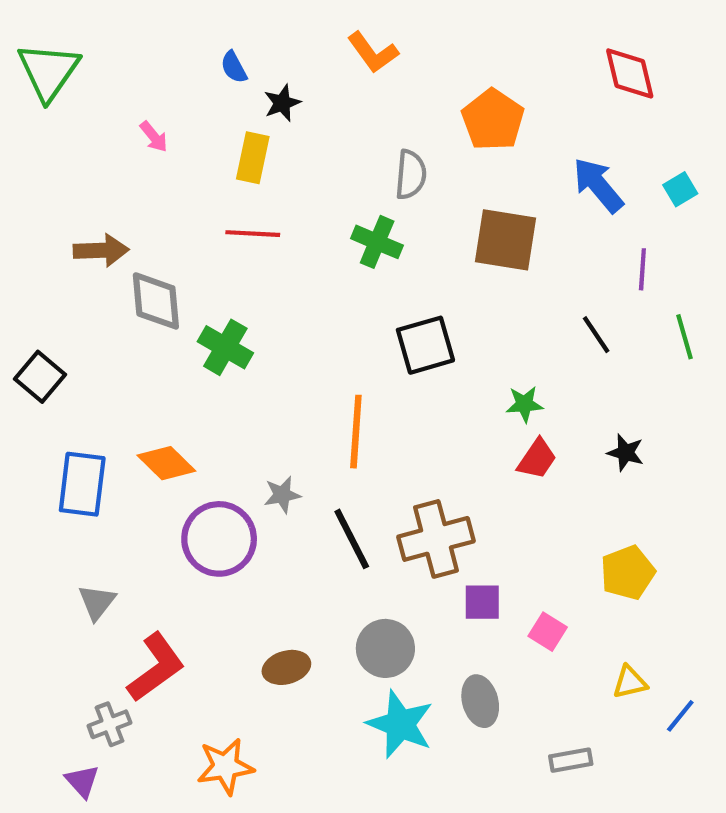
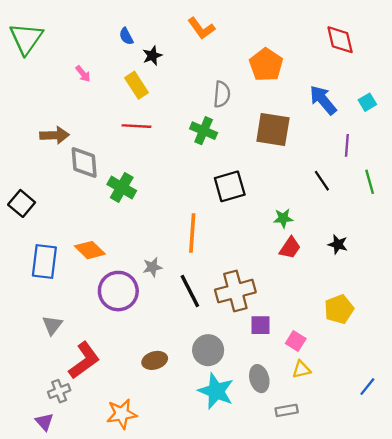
yellow rectangle: (253, 158) -> (136, 85), turned -45
yellow triangle: (630, 682) -> (301, 369), moved
gray rectangle: (571, 760) -> (287, 410), moved

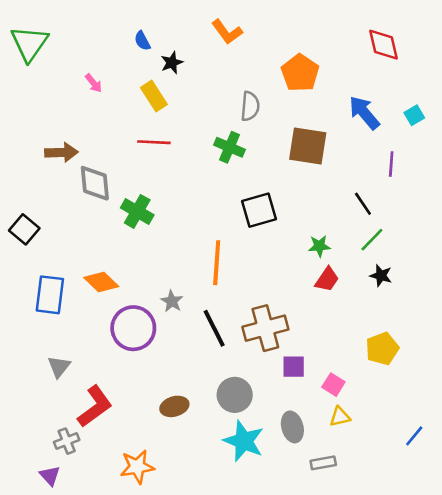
green line: (370, 182) -> (372, 240), moved, turned 60
gray star: (152, 267) -> (172, 301), turned -30

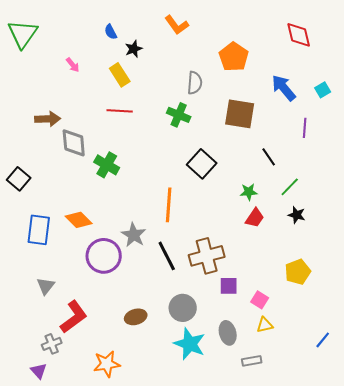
black line: (363, 204) -> (269, 157), moved
black square: (259, 210) -> (202, 164), turned -32
gray star: (172, 301) -> (134, 235), size x1.4

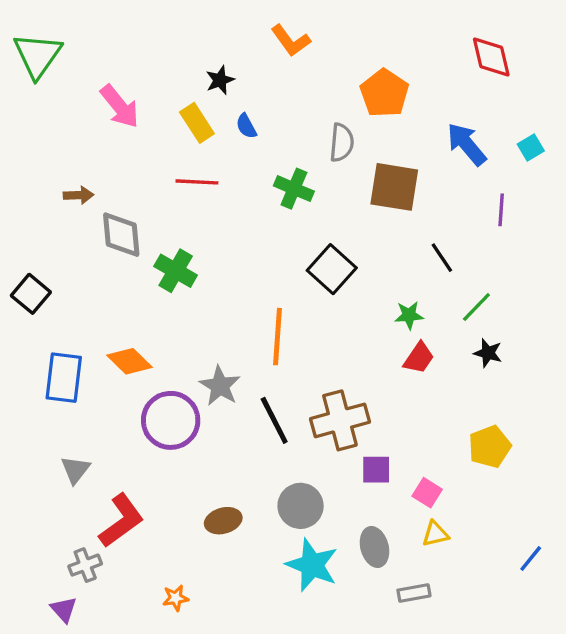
blue semicircle: (111, 32) -> (246, 126), moved
pink arrow: (73, 65) -> (120, 106), size x1.8
gray semicircle: (195, 83) -> (342, 143), moved
brown arrow: (48, 119) -> (79, 195), size x0.7
orange star: (107, 364) -> (176, 598), size x0.6

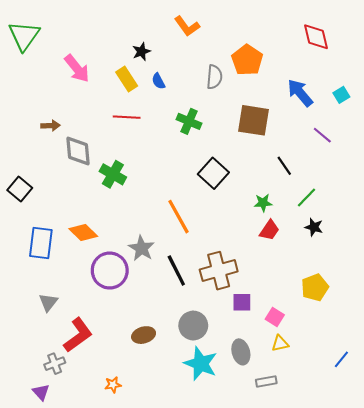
gray semicircle: (342, 143) -> (214, 77), moved
purple line: (501, 210) -> (322, 135), turned -54
orange line: (277, 337) -> (178, 217), turned -33

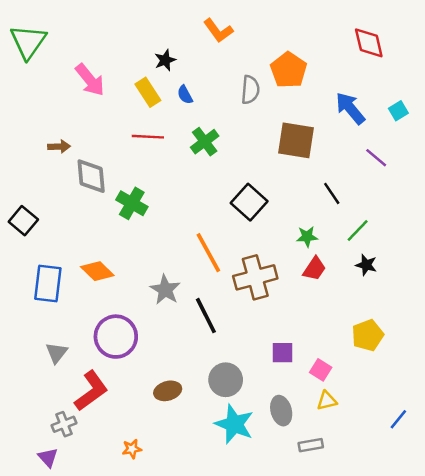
green cross: (189, 121) -> (205, 142), moved, turned 30
purple circle: (110, 271) -> (116, 337), moved
brown cross: (219, 271) -> (255, 277), moved

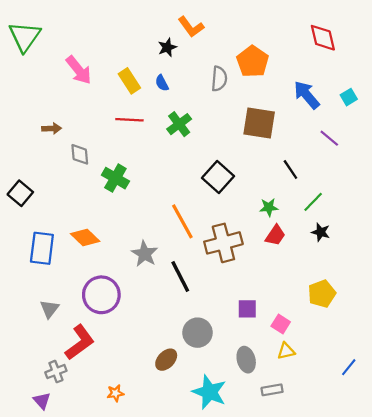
black star: (165, 60) -> (167, 47), moved
gray diamond: (91, 176) -> (80, 154), size x0.7
brown ellipse: (168, 391) -> (166, 360), moved, turned -30
cyan star: (234, 424) -> (209, 392), moved

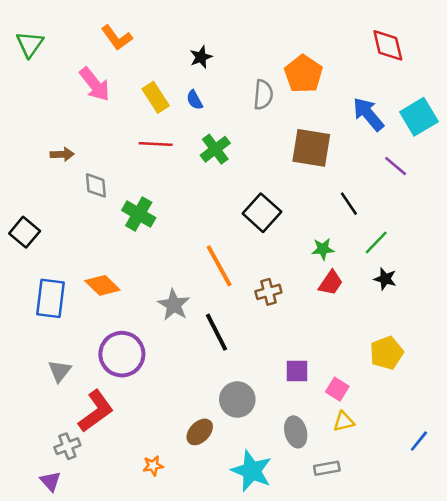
orange L-shape: (191, 27) -> (117, 38), moved
green triangle: (25, 37) -> (30, 44), size x0.7
cyan square: (349, 97) -> (419, 117), size x1.8
brown cross: (223, 243) -> (268, 292), size x0.6
orange star: (115, 393) -> (153, 466), moved

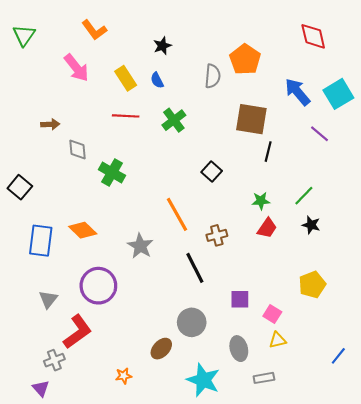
black line: (349, 204) -> (268, 152), moved, turned 48
black square: (262, 213) -> (212, 171), size x0.7
black line: (217, 332) -> (195, 268), moved

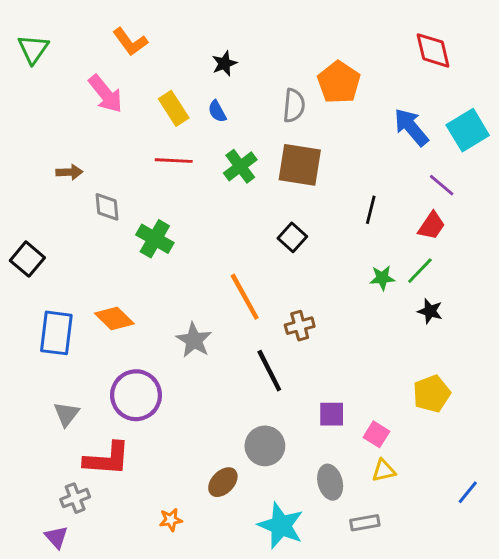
brown square: (251, 119) -> (300, 165), moved
green star: (261, 201) -> (382, 278), moved
red trapezoid: (267, 228) -> (432, 226), moved
red L-shape: (77, 332) -> (107, 459), turned 40

